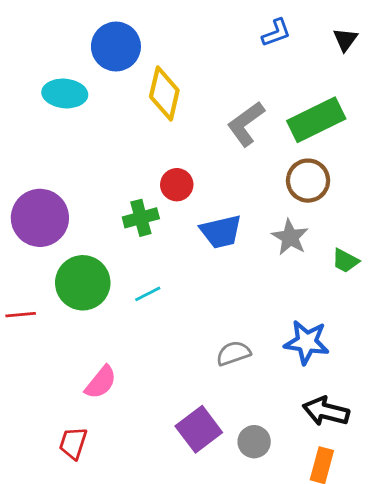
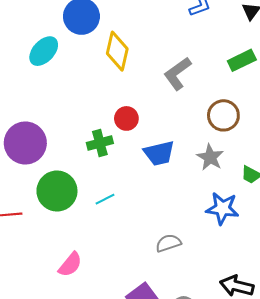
cyan ellipse: (65, 93) -> (44, 51), turned -52
green rectangle: (316, 120) -> (242, 60), moved, size x0.7
blue star: (307, 342) -> (222, 208), moved

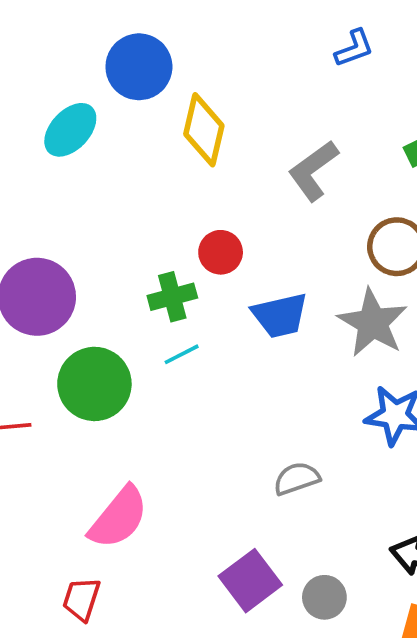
gray star: (210, 157) -> (373, 323), size x1.4
cyan line: (105, 199) -> (182, 354), moved
pink semicircle: (70, 265) -> (119, 518), size x1.4

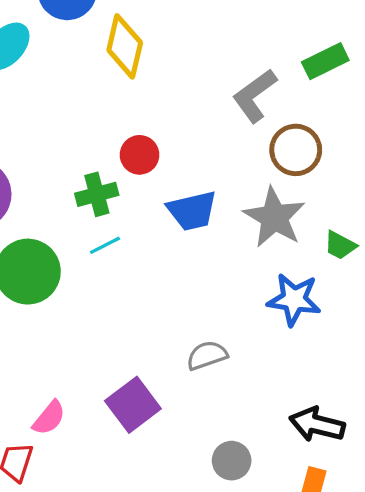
gray L-shape: (313, 171) -> (255, 96), moved
pink semicircle: (119, 518) -> (49, 418), moved, size x0.6
purple square: (250, 581) -> (133, 405), moved

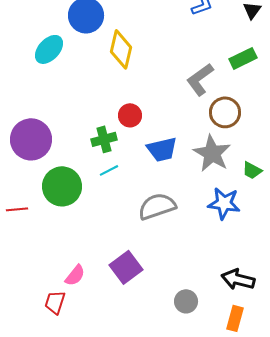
gray semicircle: (207, 355) -> (157, 206), moved, size x1.5

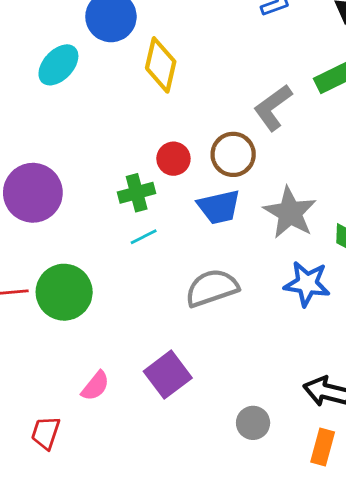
brown circle: (225, 112) -> (233, 154), moved
green circle: (62, 186) -> (64, 292), moved
red trapezoid: (55, 302) -> (46, 433), moved

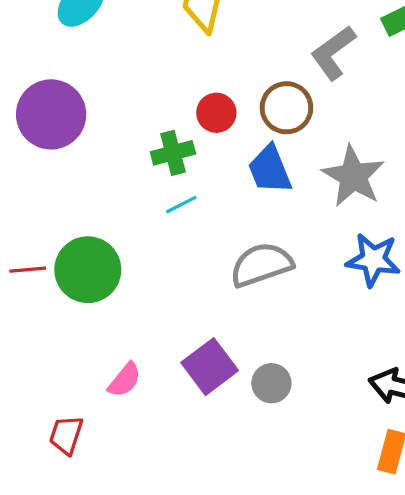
purple circle: (33, 193) -> (51, 114), moved
blue trapezoid: (219, 207) -> (270, 170), turned 81
gray circle: (253, 423) -> (271, 383), moved

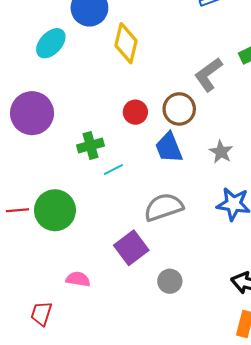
green cross: (173, 153) -> (90, 146), moved
gray star: (353, 176) -> (221, 152), size x0.6
purple square: (210, 367) -> (131, 248), moved
pink semicircle: (125, 380) -> (78, 279), turned -120

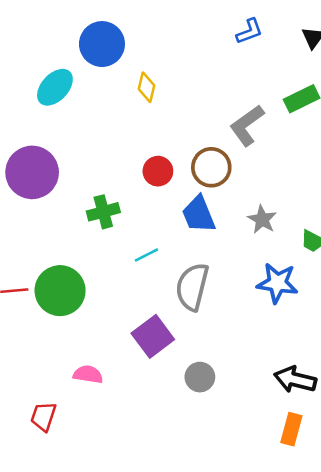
yellow diamond: (126, 43) -> (146, 87), size x0.6
cyan line: (113, 170) -> (146, 255), moved
gray semicircle: (164, 207) -> (192, 287), turned -57

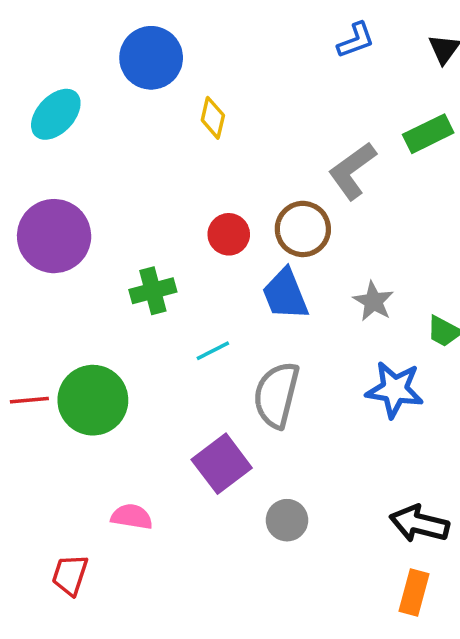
cyan ellipse: (55, 87) -> (56, 114), moved

